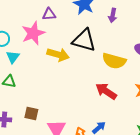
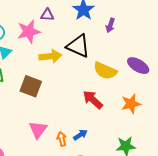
yellow arrow: (58, 55) -> (50, 56), turned -30
brown square: (31, 113) -> (31, 86), moved, size x1.5

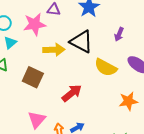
purple arrow: (110, 25) -> (119, 34), moved
red arrow: (93, 100) -> (72, 93), moved, turned 95

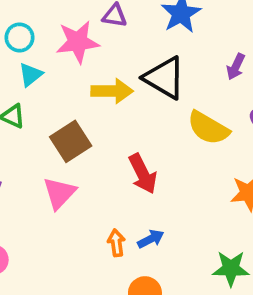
brown square: (33, 77) -> (71, 141), turned 30
red arrow: (72, 93) -> (143, 174), turned 100
pink triangle: (37, 120) -> (59, 193), moved

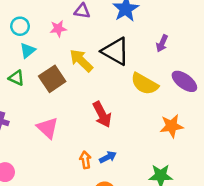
pink star: (78, 42) -> (58, 29), size x0.6
yellow arrow: (112, 91) -> (81, 60), turned -135
brown square: (71, 141) -> (52, 79), moved
pink triangle: (59, 193) -> (48, 128), turned -30

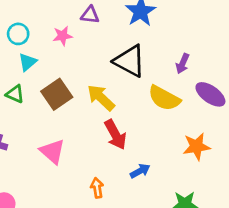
purple arrow: (162, 43) -> (183, 64), moved
yellow arrow: (81, 60) -> (101, 98), moved
blue arrow: (108, 157) -> (140, 171), moved

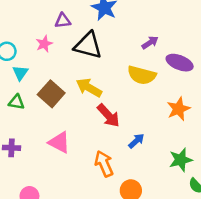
black triangle: (130, 61) -> (88, 45), moved
purple arrow: (183, 64) -> (150, 43), turned -133
orange arrow: (97, 188) -> (104, 164), size x1.5

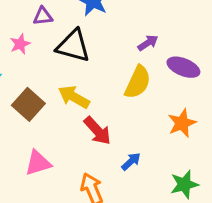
yellow semicircle: (142, 75) -> (138, 82), turned -80
pink triangle: (59, 142) -> (38, 163), turned -45

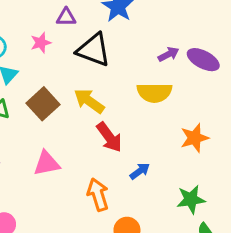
purple ellipse: (183, 67) -> (203, 60), moved
yellow semicircle: (138, 82) -> (154, 93), turned 60

